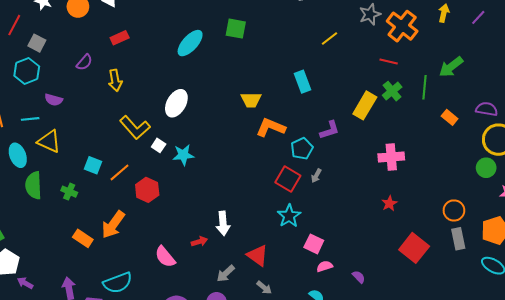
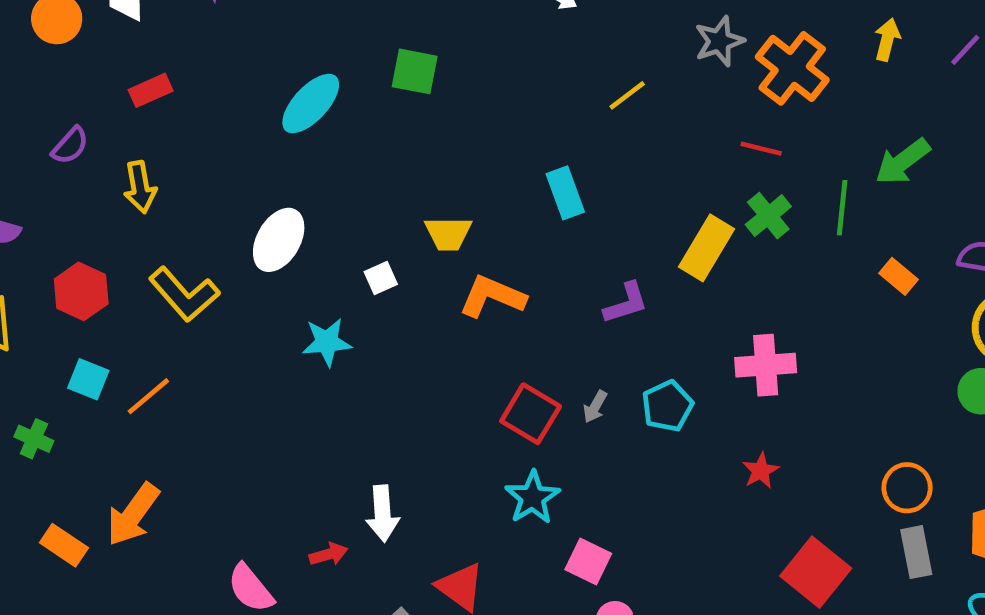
white square: (159, 145) -> (381, 278), moved, turned 32
cyan pentagon: (302, 149) -> (667, 406), moved
cyan star: (183, 155) -> (327, 342), moved
red hexagon: (147, 190) -> (81, 291), moved

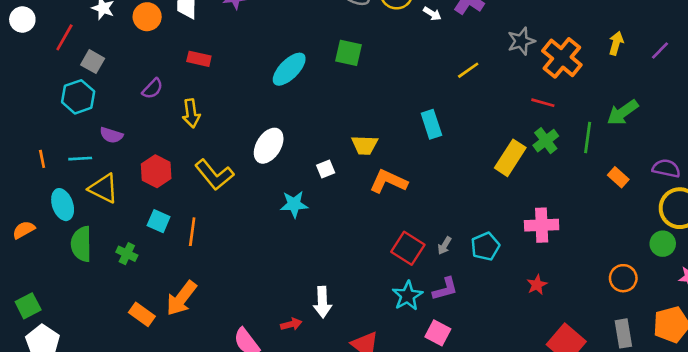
red rectangle: (151, 90) -> (199, 59), turned 35
purple L-shape: (626, 303) -> (445, 289), moved
orange line: (148, 396) -> (192, 232), turned -44
orange circle: (907, 488) -> (623, 278), moved

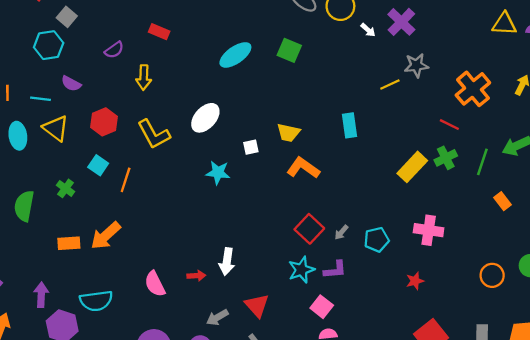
gray star: (521, 41) -> (416, 65), moved
green semicircle: (81, 244) -> (24, 206), moved
orange circle: (623, 278) -> (492, 275), moved
orange rectangle: (142, 314) -> (69, 243), turned -50

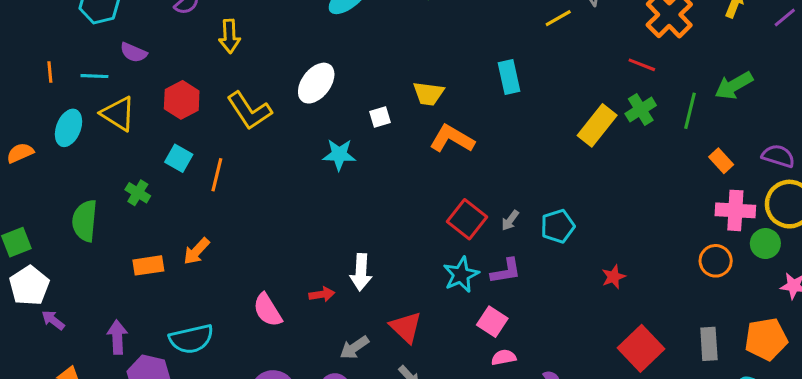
cyan ellipse: (18, 136) -> (69, 128), turned 35
pink cross: (429, 230) -> (735, 210), moved
orange arrow: (106, 236) -> (196, 251), size x0.7

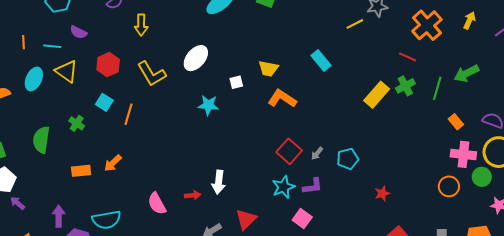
cyan rectangle: (509, 77) -> (321, 60), turned -30
red triangle: (406, 327) -> (246, 219), turned 30

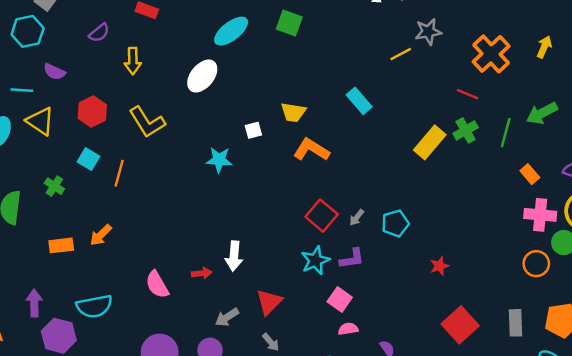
white ellipse: (196, 58) -> (202, 76), moved
orange circle: (449, 186) -> (536, 264), moved

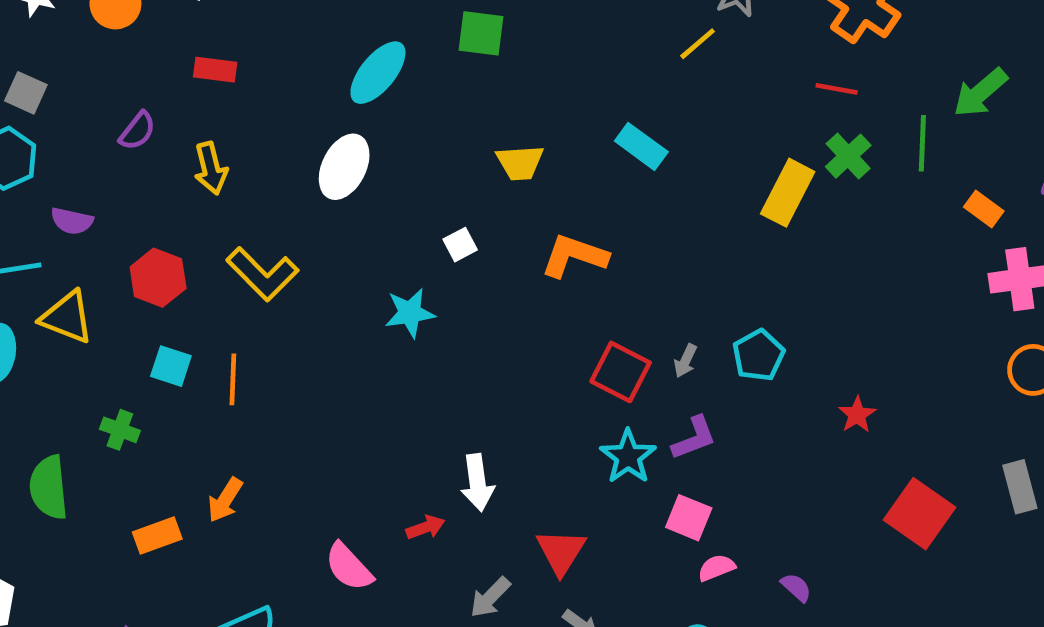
yellow trapezoid: (293, 112) -> (520, 163), moved

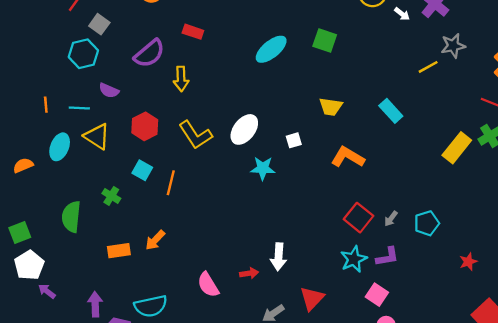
purple semicircle: (137, 131) -> (149, 54), size x1.6
white ellipse: (344, 167) -> (244, 129), moved

